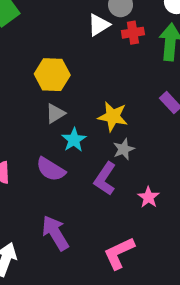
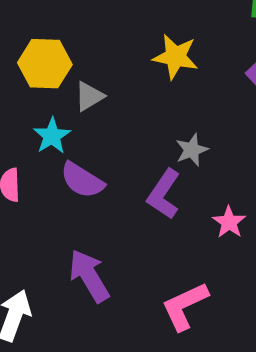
yellow hexagon: (52, 75) -> (45, 64), moved
yellow star: (113, 117) -> (175, 57), moved
cyan star: (74, 140) -> (52, 136), moved

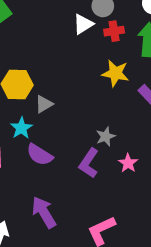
yellow star: (175, 57) -> (115, 73), moved
pink star: (229, 222) -> (128, 163), moved

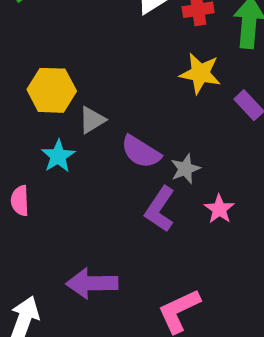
purple semicircle: (40, 155) -> (141, 152), moved
purple arrow: (44, 212) -> (92, 283), turned -60

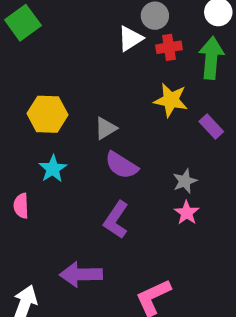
gray triangle: (92, 120) -> (106, 128), moved
gray star: (185, 169) -> (185, 181), moved
purple L-shape: (160, 209) -> (116, 220), moved

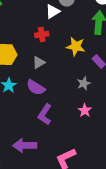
red cross: (169, 47) -> (42, 34), moved
purple semicircle: (121, 165) -> (36, 87), moved
gray star: (185, 181) -> (84, 83), moved

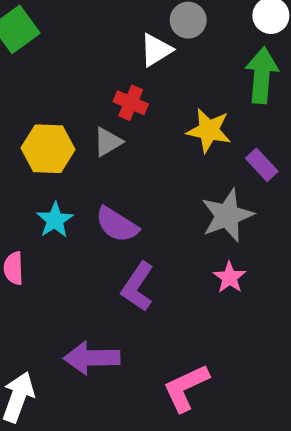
red cross: (42, 34) -> (131, 103), turned 32
gray triangle: (39, 62) -> (108, 142), moved
gray star: (84, 83) -> (227, 215), size x1.6

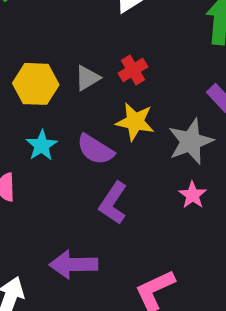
red cross: (131, 103) -> (133, 70), moved, turned 36
yellow star: (209, 130) -> (135, 122), moved

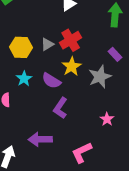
red cross: (133, 70) -> (71, 40), size x1.5
yellow star: (135, 122) -> (72, 67), turned 30
pink star: (193, 195) -> (107, 119), moved

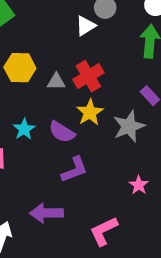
gray triangle: (47, 44) -> (56, 82), turned 32
yellow hexagon: (21, 47) -> (20, 68), moved
purple L-shape: (60, 108) -> (74, 170), turned -145

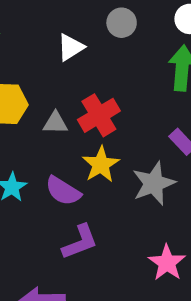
white triangle: (86, 26) -> (71, 47), moved
pink star: (139, 185) -> (167, 263), size x1.4

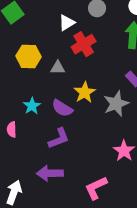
red cross: (99, 115) -> (84, 44), moved
purple L-shape: (80, 242) -> (59, 138), moved

